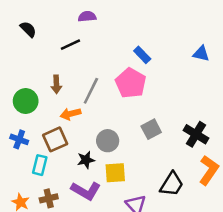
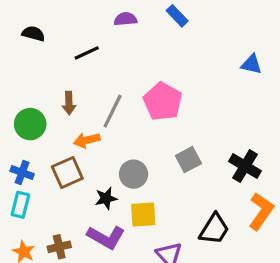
purple semicircle: (87, 16) -> (125, 19), moved
black semicircle: (28, 29) -> (33, 34), turned -30
blue rectangle: (142, 55) -> (177, 16), moved
cyan rectangle: (40, 165) -> (20, 205), moved

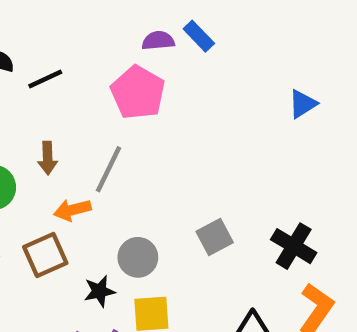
purple semicircle: (125, 19) -> (158, 41), moved
black line: (87, 53) -> (45, 79), moved
blue triangle: (251, 64) -> (303, 104), turned -45
pink pentagon: (163, 101) -> (138, 93), moved

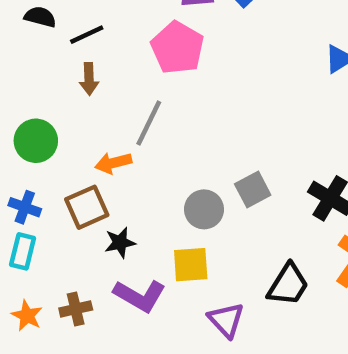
brown arrow: (48, 158) -> (89, 79), moved
gray circle: (138, 257) -> (204, 209), moved
black star: (99, 291) -> (120, 243), moved

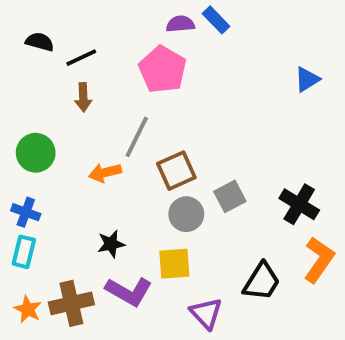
brown square: (87, 207) -> (176, 171), moved
brown cross: (76, 309) -> (71, 303), size x1.5

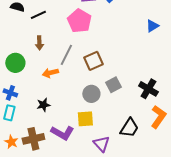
brown arrow: (83, 97) -> (39, 43), moved
brown square: (176, 171) -> (93, 61), moved
black star: (111, 244) -> (43, 105), moved

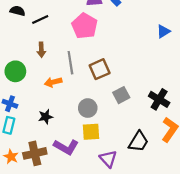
gray line: (66, 55) -> (70, 63), turned -35
gray circle: (91, 94) -> (88, 108), moved

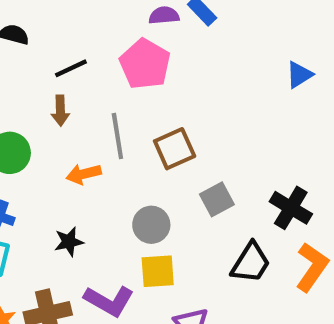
black line: (40, 19) -> (71, 68), moved
black trapezoid: (139, 142) -> (251, 263), moved

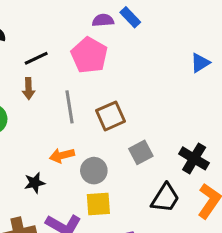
orange arrow: (84, 174) -> (62, 155), moved

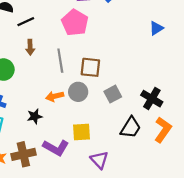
black line: (36, 58) -> (26, 22), moved
brown square: (111, 116) -> (90, 67), turned 30
gray circle: (94, 171) -> (78, 92), moved

